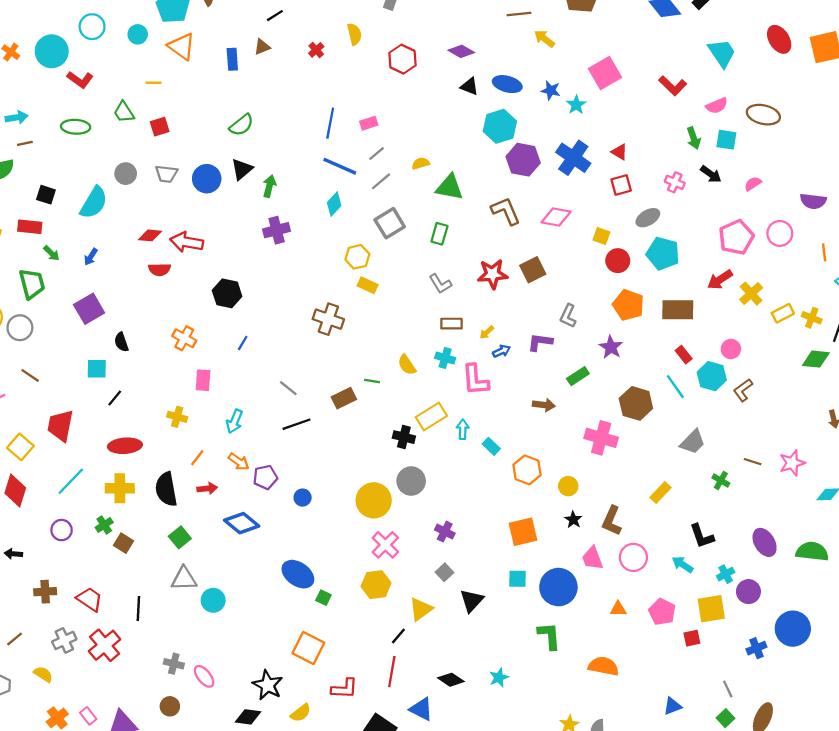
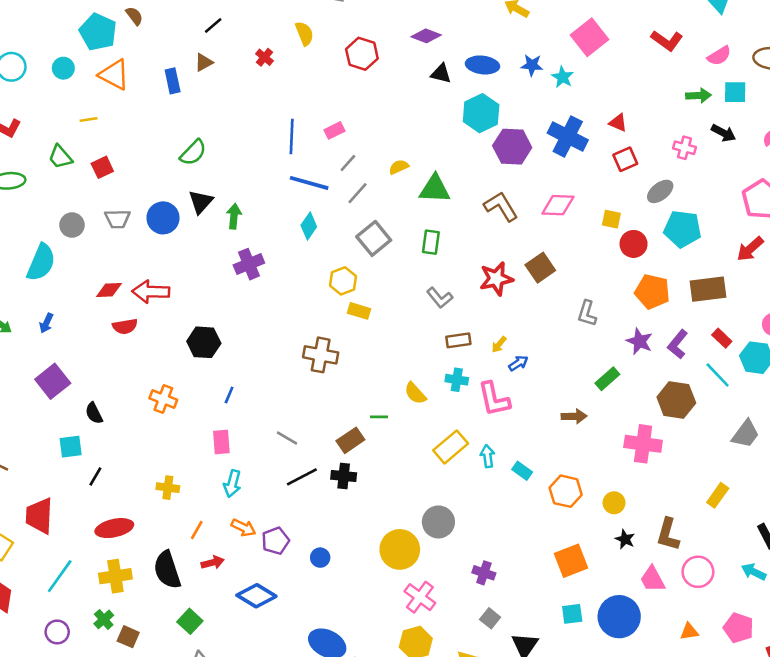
green arrow: (694, 138) -> (699, 96), turned -65
purple L-shape: (540, 342) -> (678, 344), moved, turned -50
pink rectangle: (203, 380) -> (221, 442), moved
black cross: (404, 437) -> (344, 476), moved

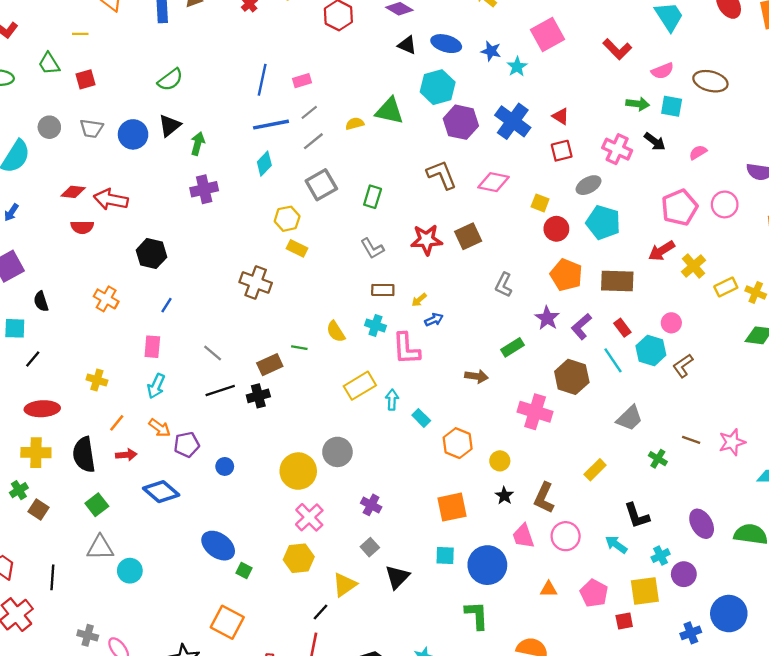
pink cross: (685, 148) -> (617, 149), size x1.4
blue line: (309, 183) -> (271, 125), turned -36
green triangle: (435, 189) -> (390, 111), moved
black cross: (344, 476) -> (258, 396), turned -30

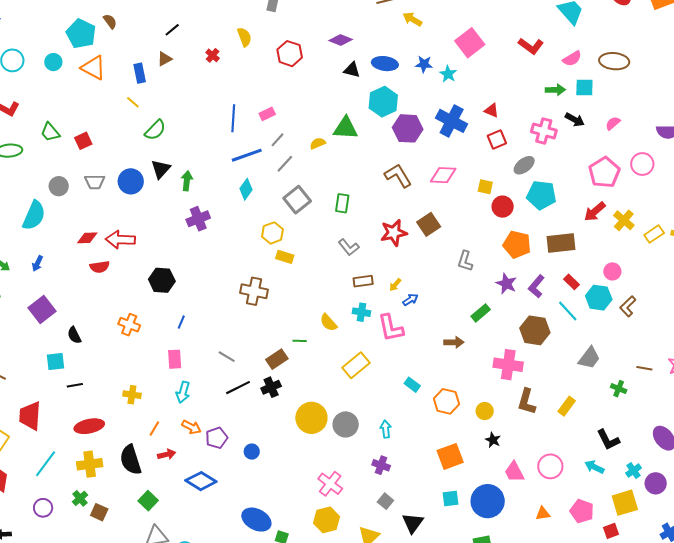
yellow line: (80, 34) -> (133, 102), moved, turned 48
black line: (33, 359) -> (75, 385), turned 49
cyan arrow: (392, 400) -> (386, 429), moved
yellow circle: (298, 471) -> (311, 418), moved
brown L-shape: (544, 498) -> (527, 402), moved

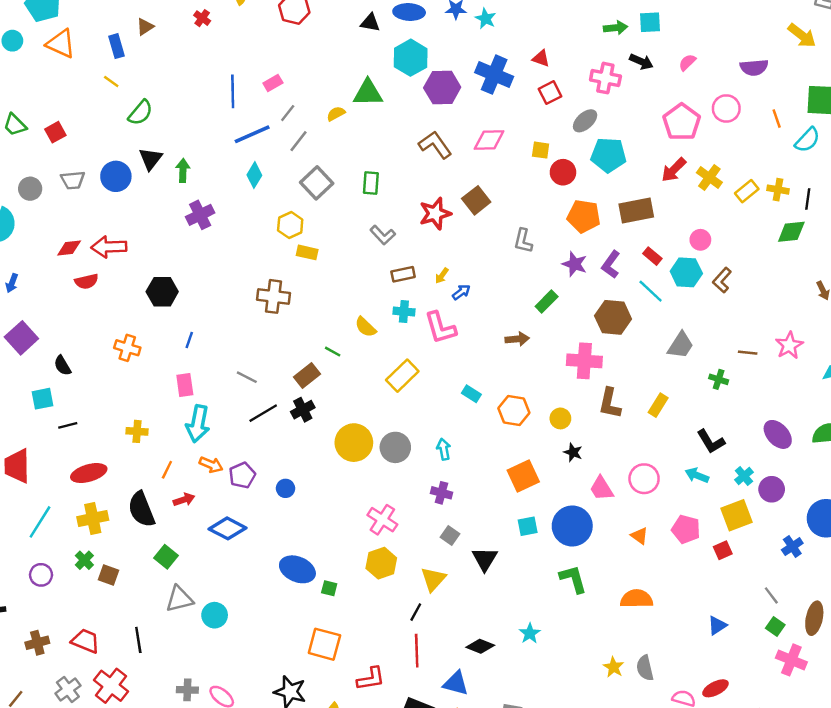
green line: (300, 341) -> (333, 352), turned 32
cyan arrow: (183, 392) -> (198, 424), size x1.4
orange triangle: (543, 514) -> (639, 536), turned 49

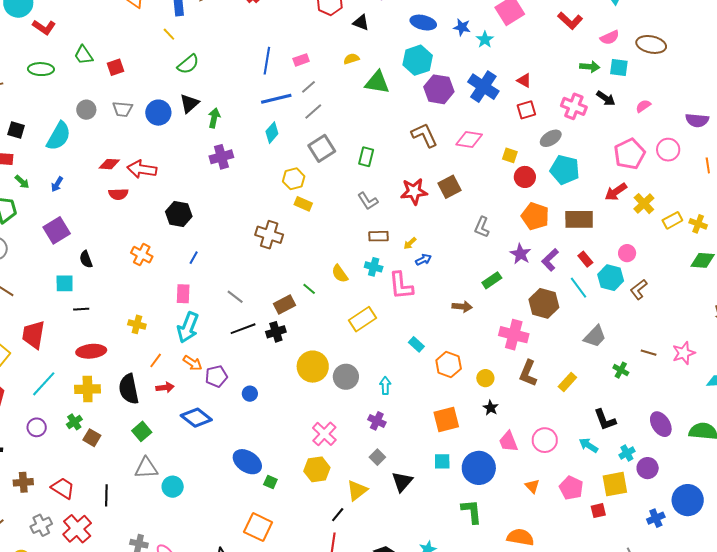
black triangle: (370, 23) -> (361, 23), moved
yellow semicircle: (336, 114) -> (351, 59), moved

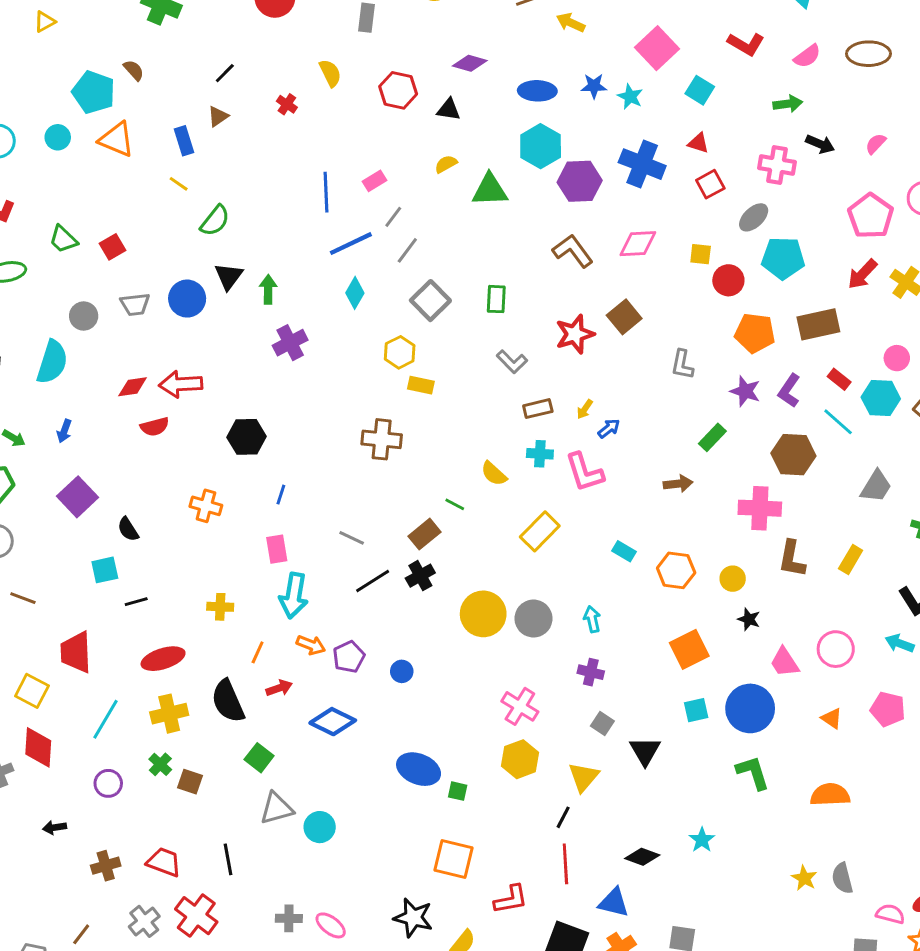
cyan square: (619, 67) -> (700, 90), moved, turned 36

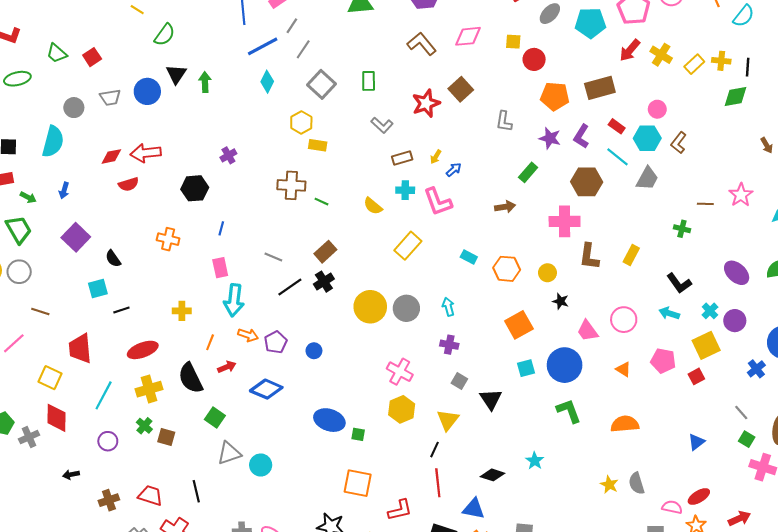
cyan pentagon: (783, 258) -> (590, 23), moved
purple cross: (290, 343) -> (228, 155), moved, size x0.7
gray trapezoid: (876, 486) -> (647, 178), moved
green line: (455, 504) -> (322, 202), moved

